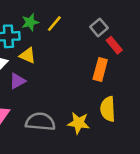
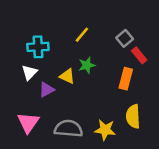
green star: (30, 22) -> (87, 65), moved
yellow triangle: (28, 55) -> (67, 76), moved

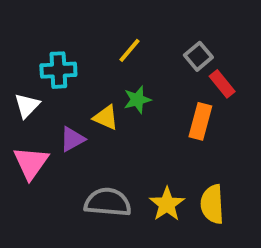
white triangle: (29, 73) -> (27, 106), moved
yellow semicircle: (133, 116) -> (212, 204), moved
pink triangle: (28, 123) -> (31, 163), moved
yellow star: (105, 130) -> (167, 204), turned 30

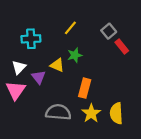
white triangle: (27, 106) -> (19, 67), moved
orange rectangle: (200, 121) -> (85, 88), moved
purple triangle: (72, 139) -> (39, 77), turned -40

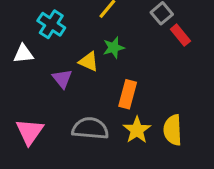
cyan cross: (31, 39) -> (51, 24), turned 36
white triangle: (19, 67) -> (23, 54), moved, turned 40
pink triangle: (16, 90) -> (30, 132), moved

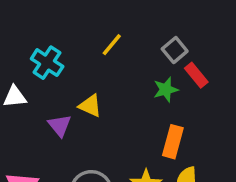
green star: (114, 48) -> (166, 90), moved
orange rectangle: (128, 94) -> (173, 142), moved

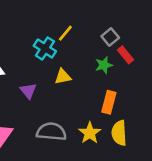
cyan cross: (47, 63) -> (45, 48), moved
yellow triangle: (90, 106) -> (63, 77), moved, turned -36

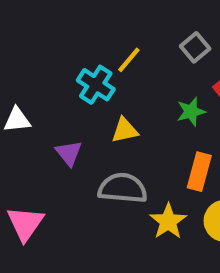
gray square: (110, 37) -> (195, 47), moved
gray semicircle: (51, 132) -> (123, 188), moved

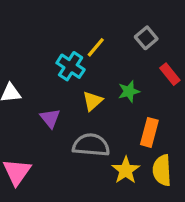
green star: (191, 112) -> (129, 91), moved
yellow triangle: (125, 130) -> (93, 101), turned -30

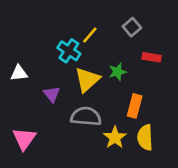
red rectangle: (170, 74) -> (152, 57), turned -42
yellow triangle: (93, 101) -> (87, 80), size x1.5

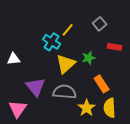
purple triangle: (52, 94) -> (36, 87), moved, size x1.5
orange rectangle: (135, 106) -> (102, 84), turned -48

